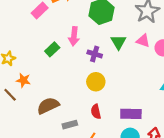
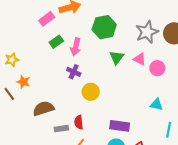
green rectangle: (52, 49) -> (56, 42), moved
purple cross: (95, 54) -> (74, 72), moved
red semicircle: (96, 112) -> (79, 122), moved

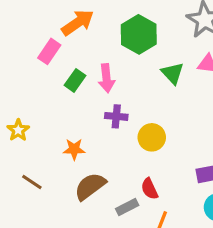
orange star: (23, 82) -> (74, 149), moved

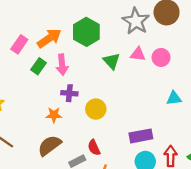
orange arrow: (78, 23) -> (49, 38), moved
orange star: (74, 149) -> (54, 115), moved

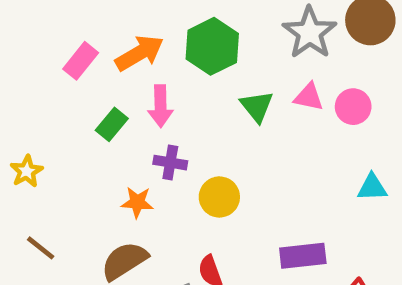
green rectangle: (38, 66) -> (112, 124), moved

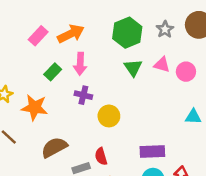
gray star: (310, 33) -> (165, 29), size x0.6
green hexagon: (212, 46) -> (127, 33), moved
orange star: (137, 202) -> (35, 107), moved, size x1.5

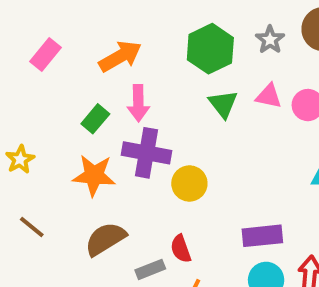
pink rectangle: (38, 36) -> (46, 54), moved
purple cross: (83, 95) -> (147, 153), size x1.6
orange star: (35, 107) -> (94, 175), moved

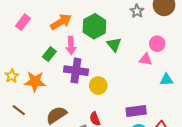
green hexagon: (210, 49) -> (94, 26), moved
pink triangle: (269, 96) -> (146, 59), moved
orange star: (94, 175) -> (35, 81), moved

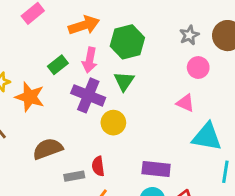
pink circle: (157, 44) -> (198, 68), moved
green triangle: (114, 45) -> (124, 81), moved
cyan triangle: (166, 80) -> (207, 137), size x1.6

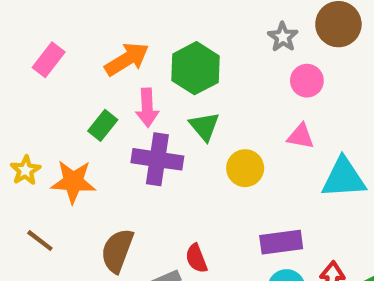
yellow circle: (113, 123) -> (245, 168), moved
brown semicircle: (48, 149) -> (117, 251), turned -36

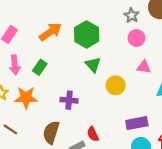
pink circle: (307, 81) -> (136, 38), moved
pink arrow: (147, 108) -> (15, 65), moved
purple cross: (157, 159) -> (69, 100), moved, size x0.7

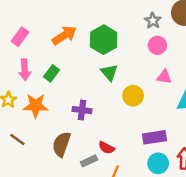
red semicircle: (93, 134) -> (107, 148), turned -40

